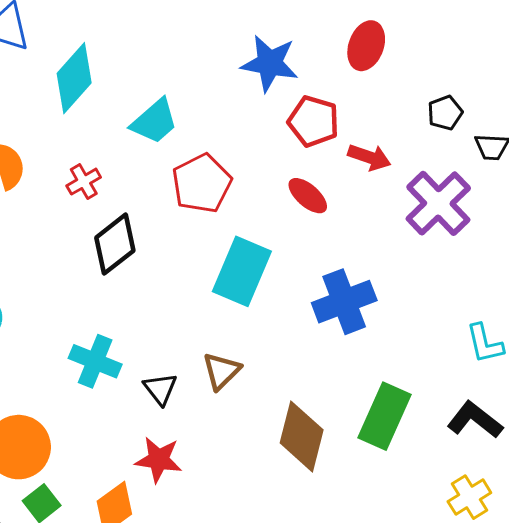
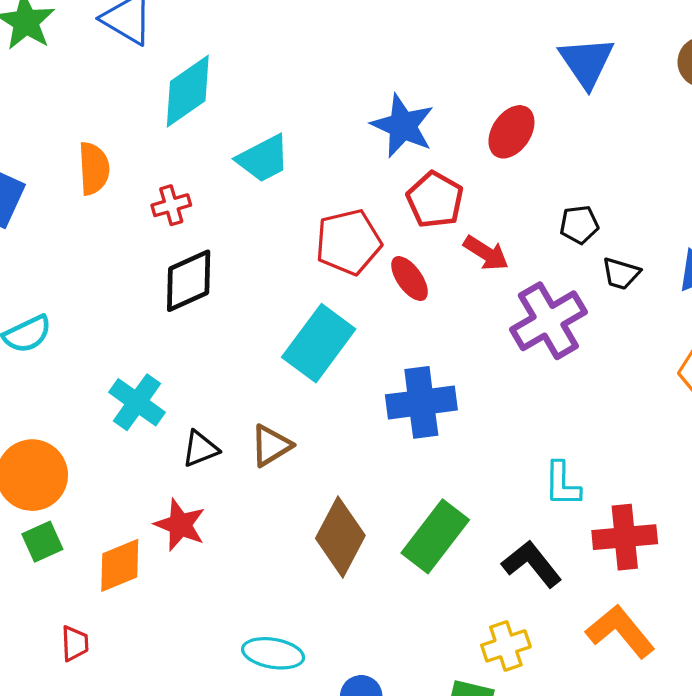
red pentagon: (202, 183) -> (348, 242), moved
black triangle: (160, 389) -> (200, 449), turned 33

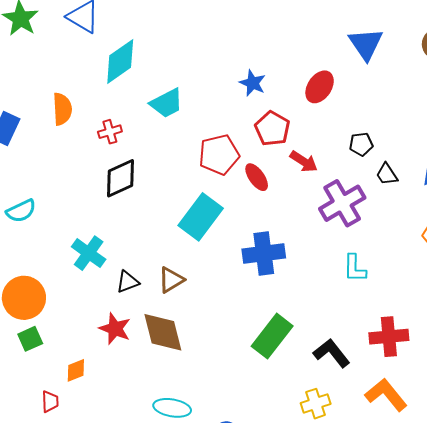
blue star: (403, 126) -> (253, 83), size x0.7
black trapezoid: (621, 274) -> (387, 174), turned 40
cyan L-shape: (562, 484) -> (355, 268), moved
brown diamond: (340, 537) -> (163, 332), moved, turned -42
orange diamond: (120, 565) -> (76, 370), moved, size x0.7

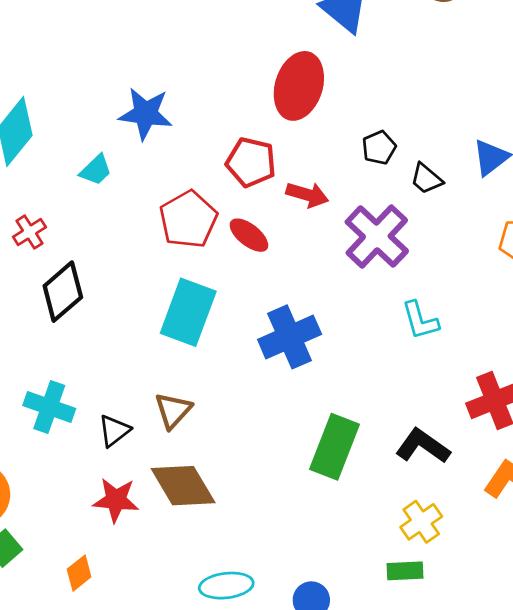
blue star: (253, 83) -> (146, 114), moved, size x1.4
red ellipse: (320, 87) -> (299, 86), size x1.4
cyan trapezoid: (167, 103) -> (96, 170), size x0.7

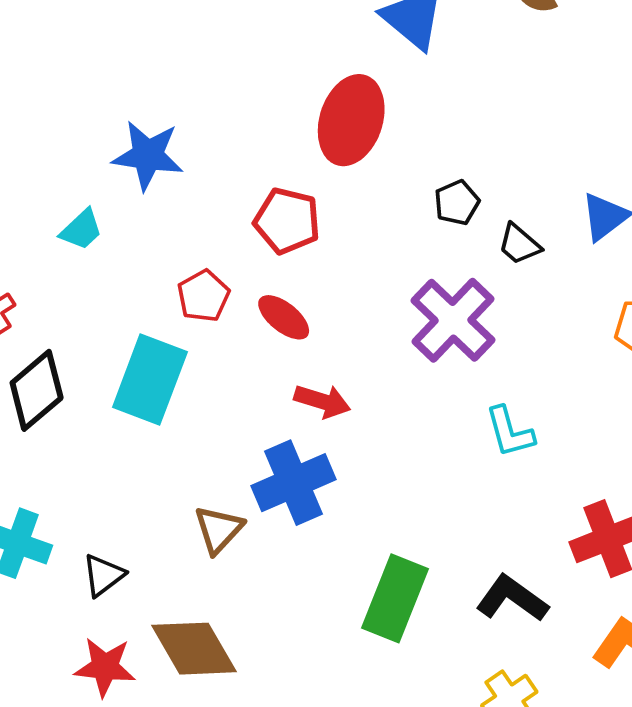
red arrow: (307, 195) -> (322, 401), moved
red pentagon: (188, 219) -> (203, 296), size x0.7
cyan rectangle: (188, 312) -> (150, 380), moved
blue cross: (290, 337) -> (293, 483), moved
brown triangle: (173, 410) -> (219, 529), moved

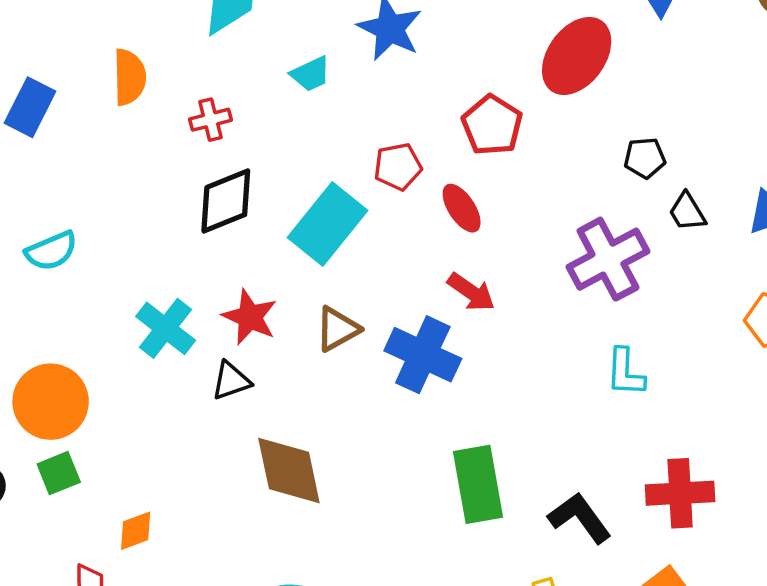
blue cross: (293, 483) -> (423, 355), turned 30
brown triangle: (219, 529) -> (337, 329), moved
green rectangle: (395, 598) -> (478, 484), turned -50
red star: (105, 667) -> (250, 317), moved

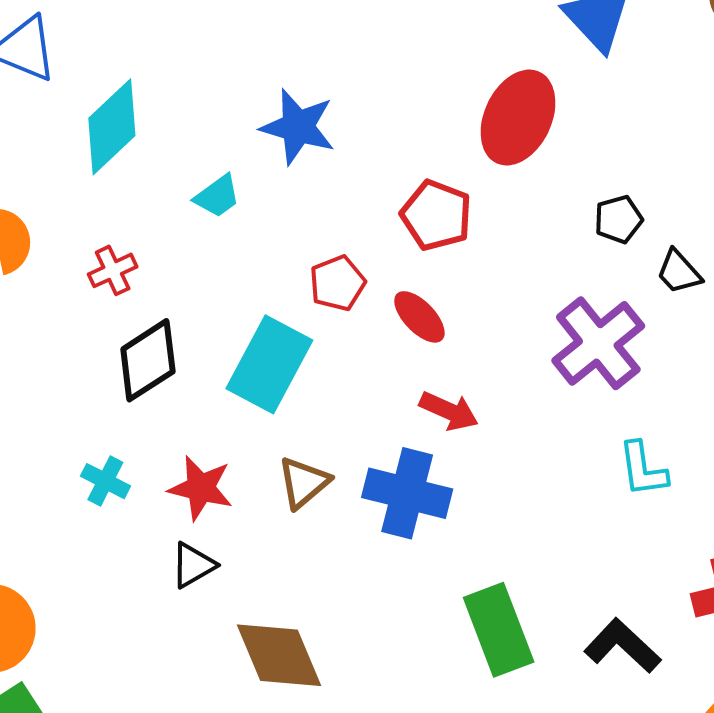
cyan cross: (166, 328) -> (105, 481), moved, size x0.7

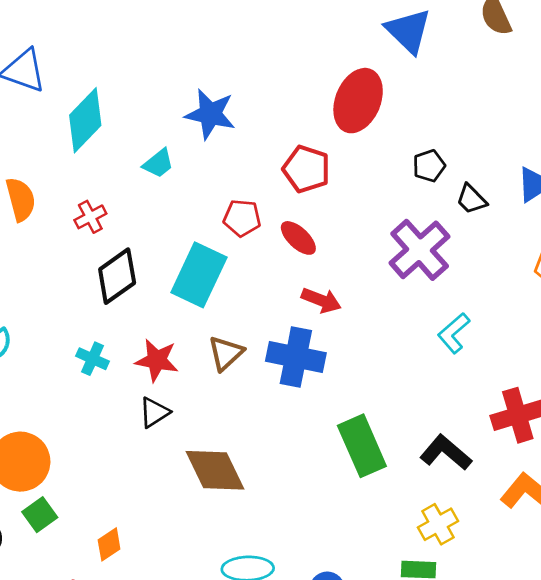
red pentagon: (337, 283) -> (242, 218), turned 30
cyan L-shape: (643, 469) -> (454, 333), turned 60

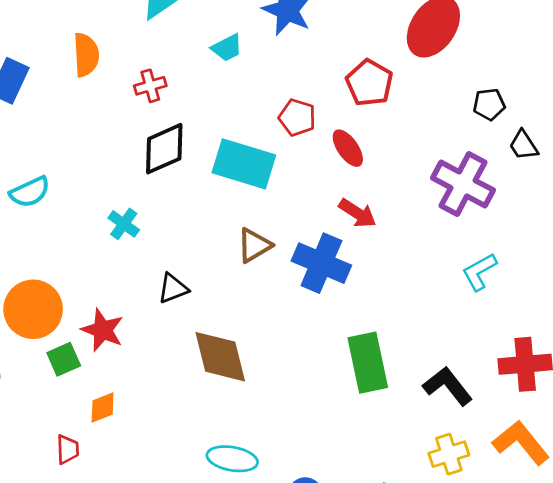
purple cross: (420, 250) -> (463, 184), turned -32
cyan rectangle: (199, 275) -> (244, 164), turned 70
red star: (157, 360) -> (103, 330), moved
green square: (40, 515) -> (64, 359), moved
yellow cross: (438, 524) -> (449, 454), moved

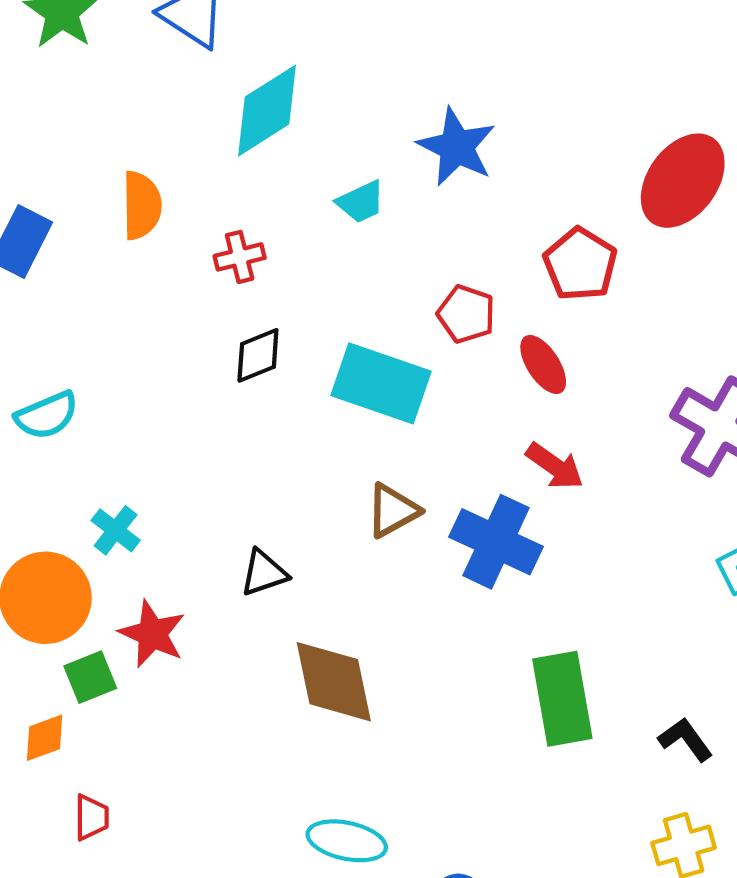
black diamond: (164, 149) -> (258, 355), size x0.7
cyan cross: (124, 224) -> (116, 530), moved
black L-shape: (448, 386) -> (686, 739), size x0.7
orange diamond: (103, 408) -> (45, 738), moved

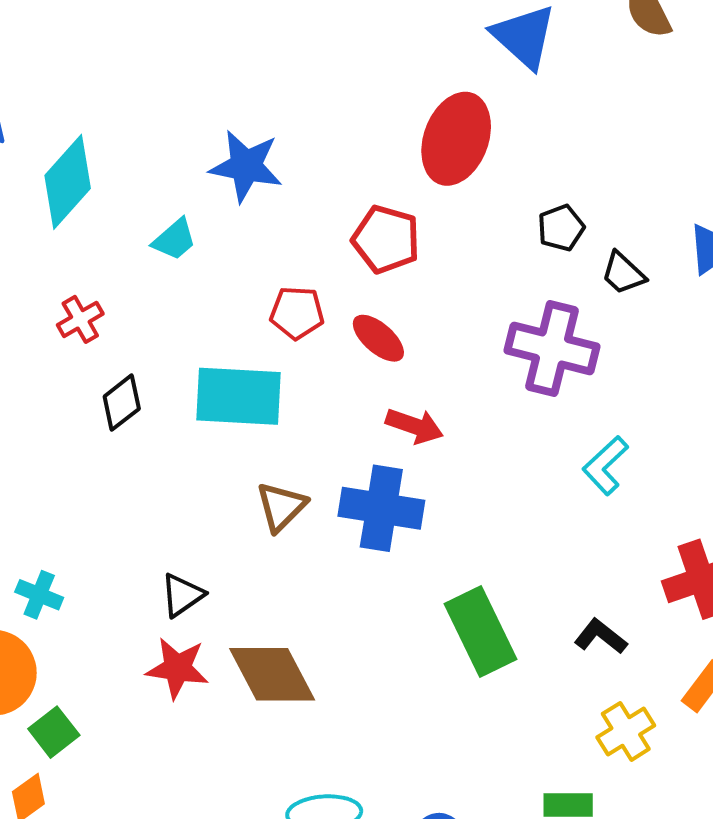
red star: (152, 634) -> (177, 668), moved

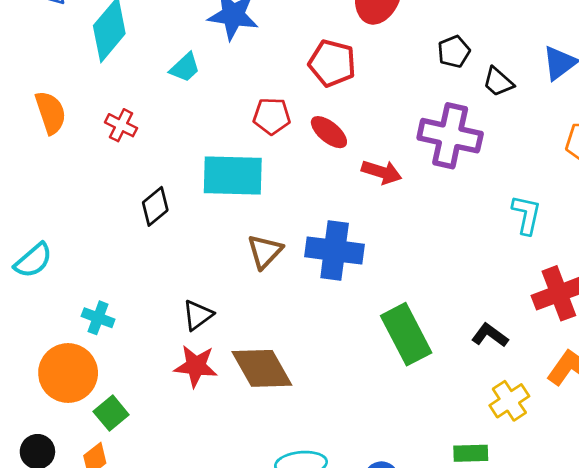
red cross: (80, 319) -> (121, 125), turned -32
black diamond: (122, 403) -> (155, 206), moved
red arrow: (414, 426) -> (382, 172), moved
cyan L-shape: (605, 465) -> (526, 215), moved, turned 147

